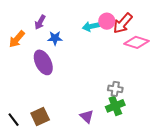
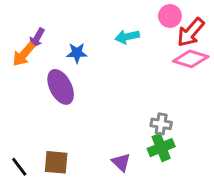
pink circle: (107, 21) -> (170, 16), moved
purple arrow: (40, 22) -> (37, 38), moved
red arrow: (123, 23) -> (191, 32), moved
brown square: (40, 116) -> (56, 162), turned 30

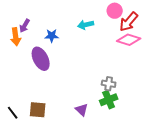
orange arrow: (24, 54) -> (16, 37), turned -48

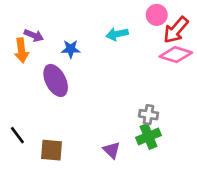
purple arrow: (25, 26) -> (34, 35), turned -96
black line: (13, 113) -> (17, 135), moved

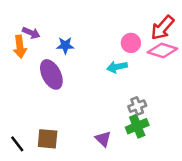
pink circle: (157, 15) -> (131, 43), moved
cyan arrow: (117, 34) -> (117, 67), moved
gray cross: (149, 115) -> (137, 106), turned -30
black line: (17, 135) -> (17, 144), moved

